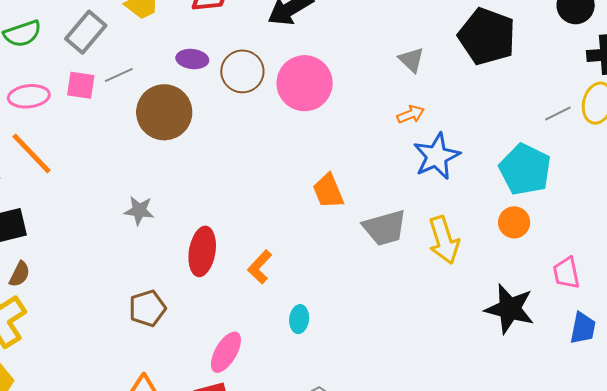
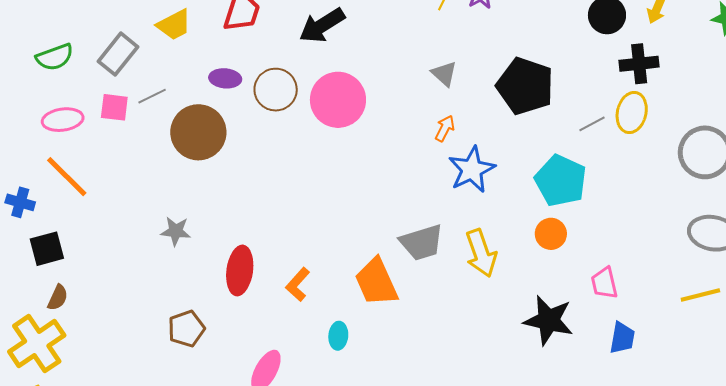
black pentagon: (487, 36) -> (525, 86), moved
orange arrow: (411, 114) -> (445, 128), turned -40
orange trapezoid: (328, 191) -> (376, 282), moved, size x1.4

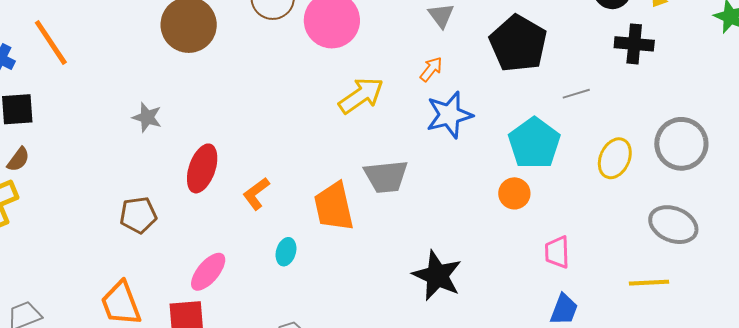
yellow ellipse: (632, 113) -> (615, 158), moved
yellow arrow: (481, 253) -> (361, 95), moved, turned -117
black star: (549, 320) -> (437, 276), moved

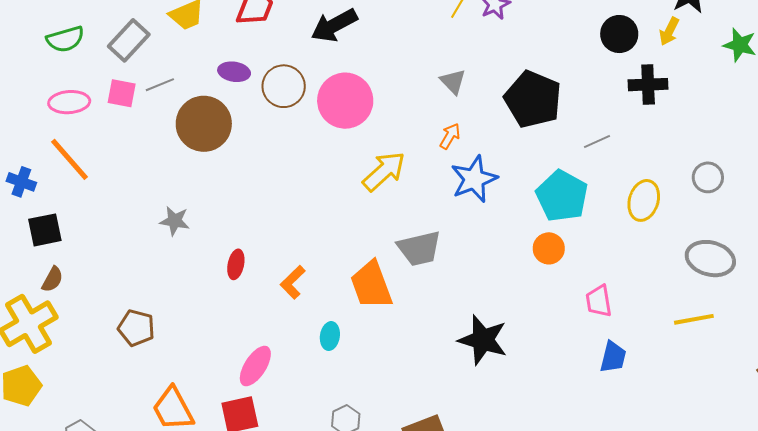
gray circle: (681, 144) -> (708, 177), size x0.6
red ellipse: (202, 168) -> (236, 264), size x0.6
brown pentagon: (138, 215) -> (136, 328), moved, turned 30

